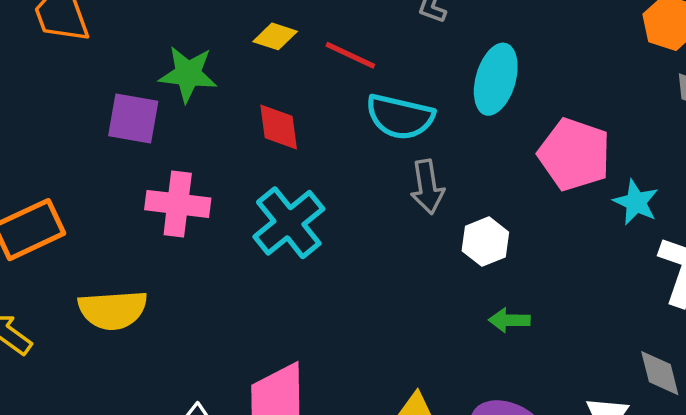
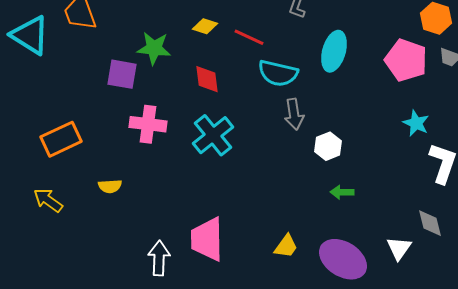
pink pentagon: (574, 154) -> (406, 60), moved
yellow semicircle: (113, 310) -> (110, 186), size x0.6

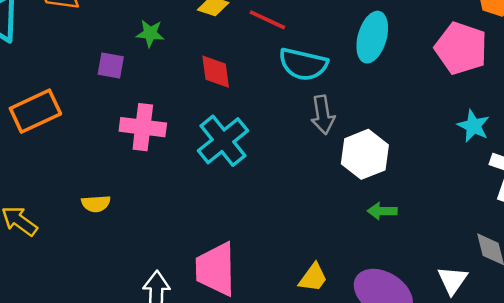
green star: (154, 48) -> (150, 33), size x0.7
purple square: (122, 74) -> (111, 65), size x0.7
orange rectangle: (61, 139) -> (35, 111), moved
white hexagon: (328, 146) -> (365, 154), size x1.4

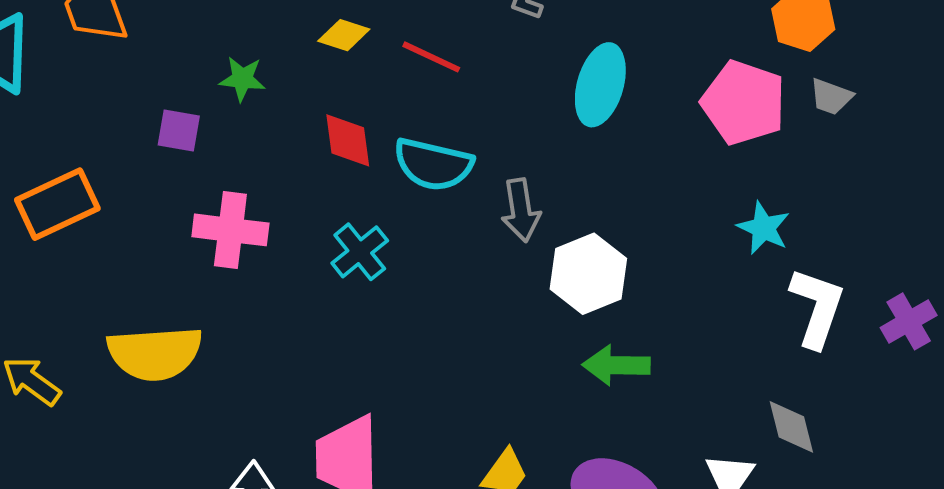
cyan semicircle: (303, 64) -> (433, 164), moved
cyan cross: (223, 141) -> (360, 252), size x0.7
yellow semicircle: (96, 204) -> (155, 353), size x2.0
green arrow: (382, 211) -> (616, 365), size x1.4

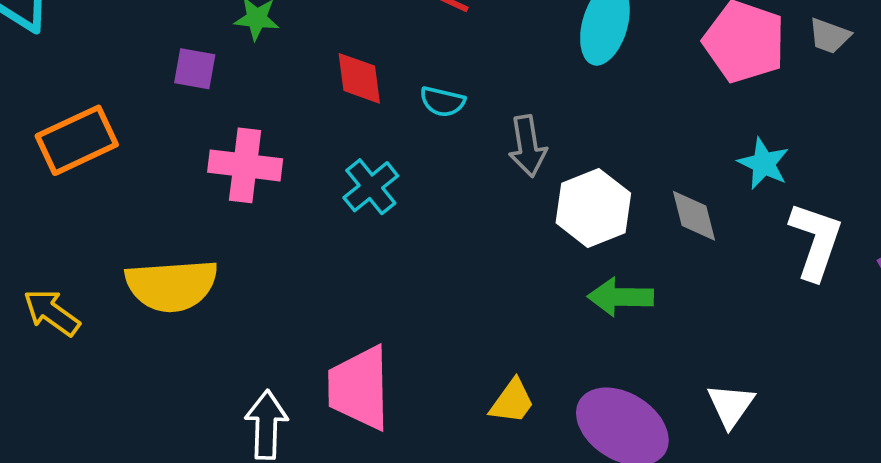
cyan semicircle: (433, 164) -> (442, 102), size x0.6
gray diamond: (791, 427) -> (694, 216), moved

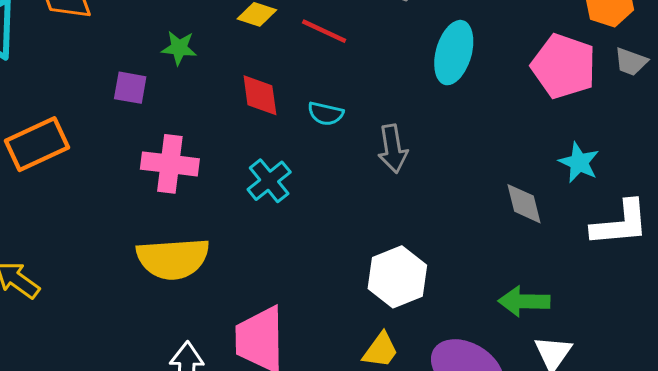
white hexagon: (593, 208) -> (397, 277), moved
white L-shape: (816, 241) -> (620, 223), turned 66
yellow semicircle: (172, 285) -> (173, 259), moved
green arrow: (620, 297) -> (524, 301), moved

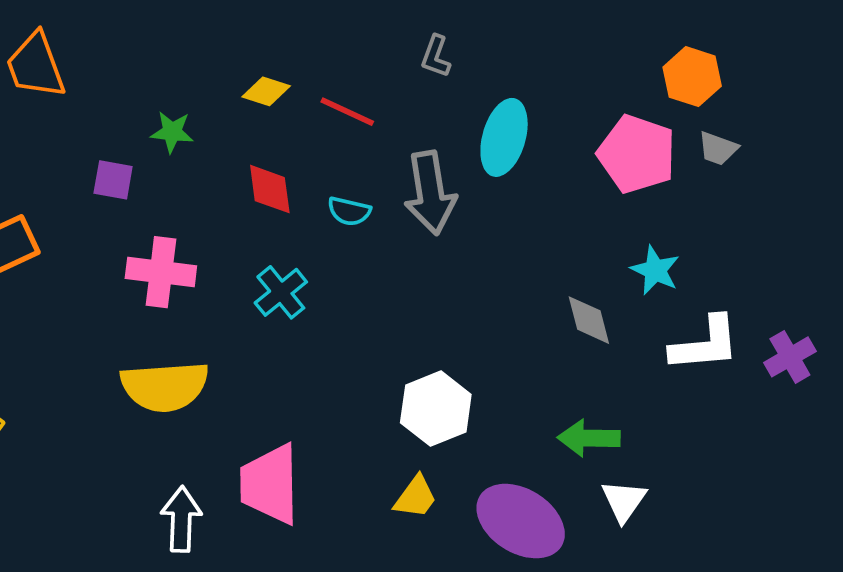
gray arrow: (393, 149) -> (430, 193), moved, size x1.4

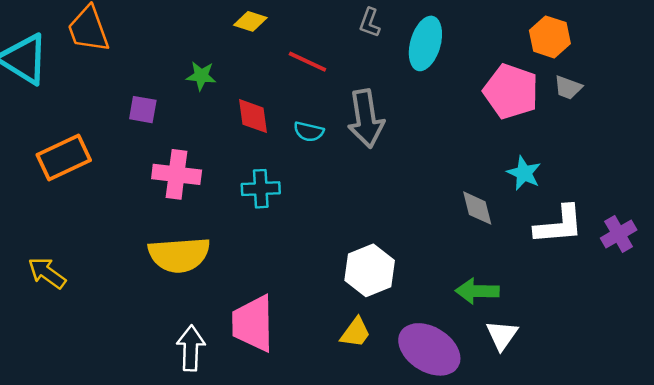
yellow diamond: (266, 91) -> (250, 21), moved
green star: (172, 132) -> (201, 76), moved
cyan ellipse: (504, 137) -> (425, 43), moved
cyan cross: (281, 292) -> (261, 189), turned 36

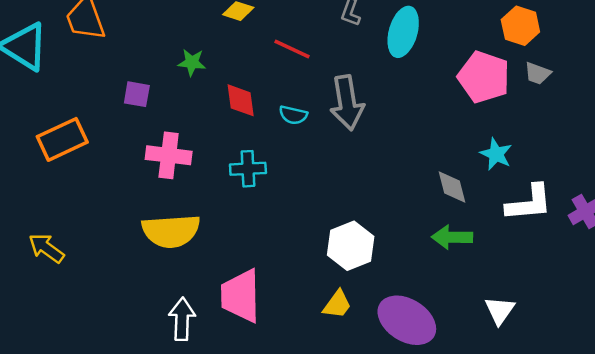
green arrow: (477, 291) -> (452, 237), moved
white triangle: (502, 335) -> (500, 310), moved

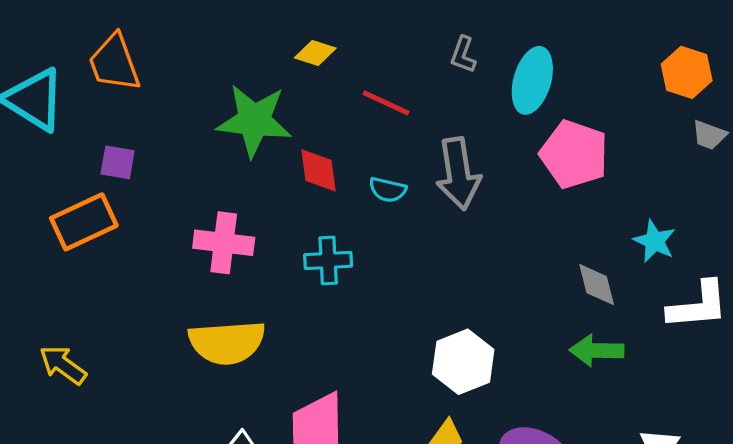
green star: (192, 62) -> (254, 121), size x2.0
pink pentagon: (484, 77) -> (574, 154), moved
purple square: (137, 94) -> (118, 162), moved

